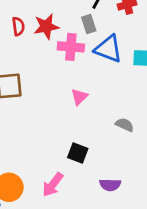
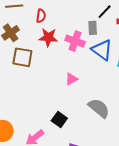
red star: (46, 27) -> (48, 37), moved
gray semicircle: (125, 125) -> (99, 108), size x1.6

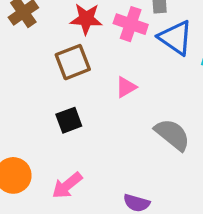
brown square: (22, 57) -> (73, 62), moved, turned -30
black square: (59, 120) -> (69, 120), moved, turned 35

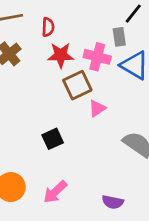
brown square: (73, 62) -> (77, 85), moved

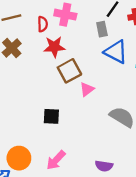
pink cross: (97, 57) -> (65, 15), moved
black square: (53, 139) -> (51, 116), turned 30

